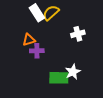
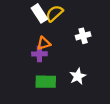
orange triangle: (29, 40) -> (44, 43), moved
green rectangle: (59, 78) -> (46, 82), moved

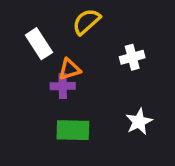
white rectangle: (39, 13) -> (39, 44), moved
white star: (78, 76) -> (139, 122), moved

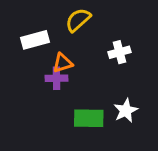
white rectangle: (39, 44) -> (35, 40), turned -72
green rectangle: (73, 130) -> (89, 118), moved

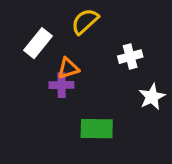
white rectangle: (35, 40) -> (38, 43), turned -36
white star: (126, 111) -> (152, 97), moved

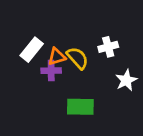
yellow semicircle: (85, 21) -> (78, 58), moved, turned 90
white rectangle: (38, 43) -> (32, 50), moved

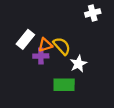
white cross: (108, 47) -> (93, 13), moved
white star: (126, 80) -> (78, 64), moved

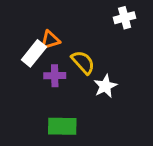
orange triangle: (45, 45) -> (50, 40), moved
green rectangle: (64, 85) -> (62, 126), moved

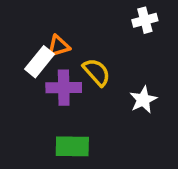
purple cross: (55, 76) -> (64, 88), size x1.4
white star: (105, 86) -> (143, 100), moved

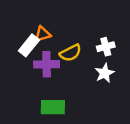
white cross: (145, 20) -> (106, 47), moved
yellow semicircle: (97, 72) -> (70, 53), turned 105

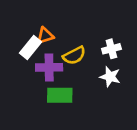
white star: (105, 73) -> (110, 77), turned -30
green rectangle: (53, 107) -> (60, 95), moved

